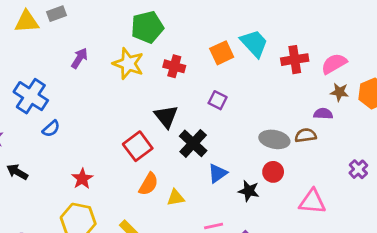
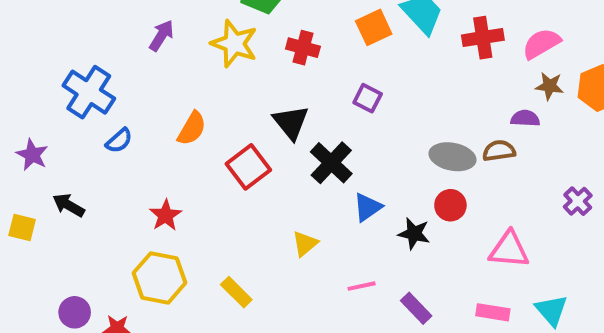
orange semicircle: (149, 184) -> (192, 128), moved
yellow triangle: (176, 198) -> (305, 244), turned -30

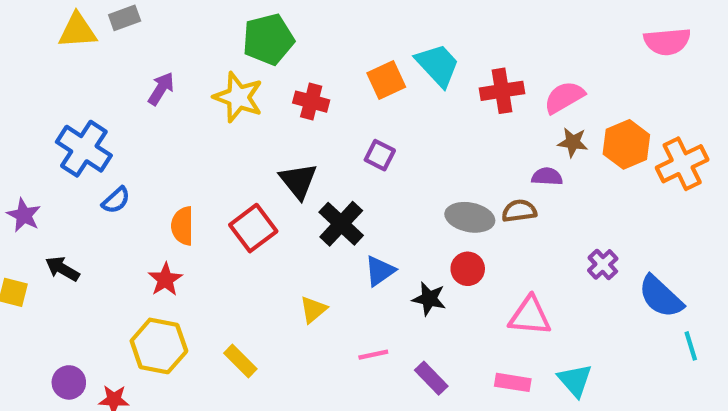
orange semicircle: (192, 128) -> (182, 226), moved, turned 150

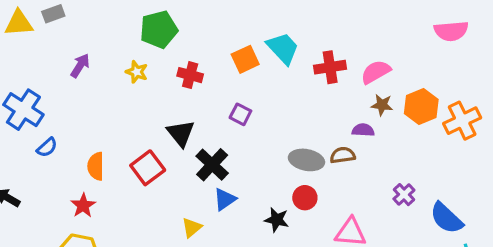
yellow star: (238, 97) -> (137, 72), size x0.6
blue triangle: (380, 271) -> (225, 199), moved

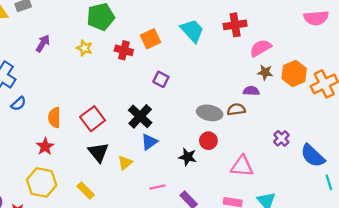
orange square: (245, 59) -> (151, 39), moved
red cross: (330, 67) -> (235, 25), moved
black triangle: (181, 133) -> (98, 152), moved

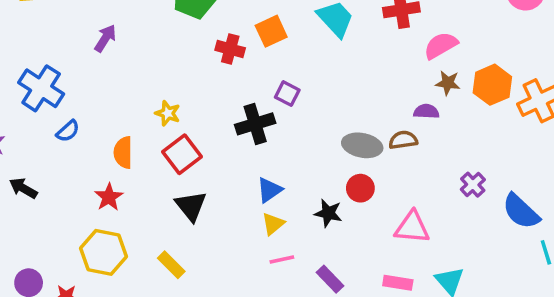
yellow star: (84, 48) -> (168, 113), moved
black cross: (140, 116) -> (255, 124), moved, turned 30
yellow triangle: (125, 163) -> (273, 224), moved

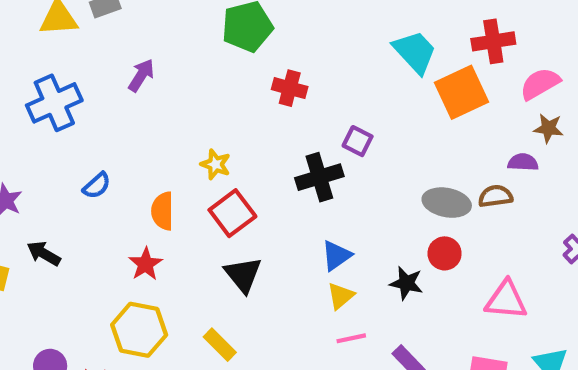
orange square: (271, 31) -> (461, 92), moved, size x1.4
blue cross: (41, 88) -> (54, 103), moved, turned 33

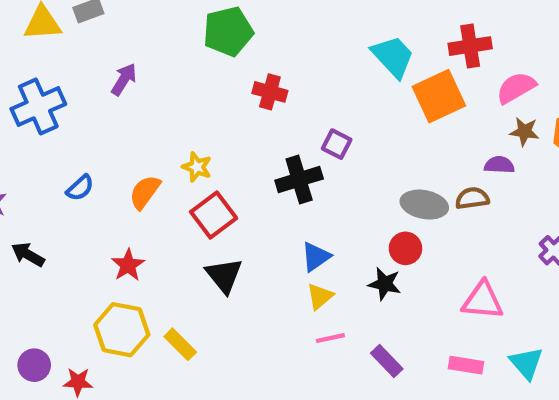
orange semicircle: (162, 211) -> (145, 192), moved, turned 36
red circle: (445, 253) -> (405, 248), moved
yellow rectangle: (220, 345) -> (180, 344), moved

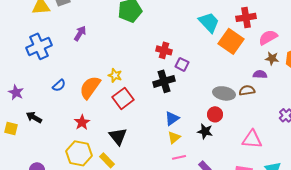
red cross: (270, 92) -> (164, 50), moved
orange square: (439, 96) -> (231, 41), turned -30
orange semicircle: (145, 192) -> (90, 87), size x1.4
black triangle: (224, 275) -> (118, 136), moved

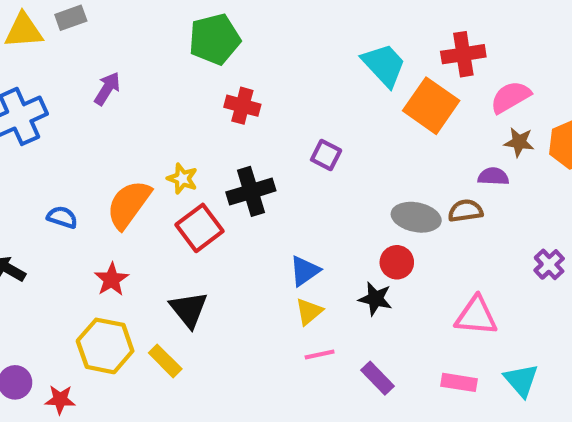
red cross: (164, 50) -> (242, 106), moved
black cross: (164, 81) -> (251, 191), moved
blue semicircle: (59, 85) -> (62, 217), moved, turned -120

